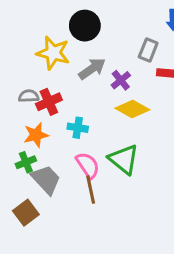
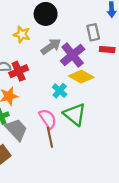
gray rectangle: (148, 50) -> (93, 32), turned -35
yellow star: (53, 53) -> (22, 34), size x0.7
purple cross: (121, 80) -> (73, 55), size x1.6
cyan cross: (78, 128) -> (60, 91), moved, turned 32

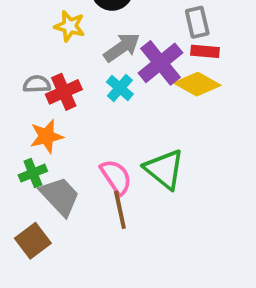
red rectangle: (107, 50) -> (205, 51), moved
yellow diamond: (81, 77) -> (197, 84), moved
cyan cross: (60, 91) -> (120, 88), moved

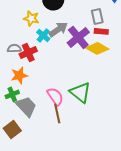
cyan cross: (120, 88) -> (43, 35), moved

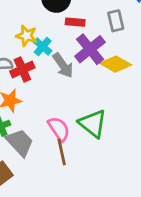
yellow star: (31, 18) -> (26, 36), moved
gray arrow: (58, 29) -> (63, 65), moved, turned 90
red rectangle: (101, 31) -> (75, 22), moved

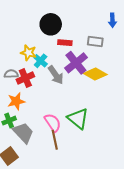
gray rectangle: (116, 21) -> (95, 42), turned -70

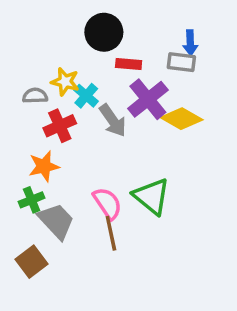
blue arrow: (112, 20) -> (190, 43), moved
gray semicircle: (11, 74) -> (35, 96), moved

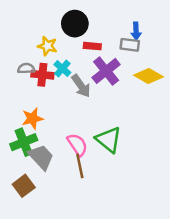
yellow star: (65, 82) -> (47, 46), moved
yellow diamond: (181, 119) -> (148, 76), moved
red cross: (60, 126) -> (42, 75), moved, turned 30
green cross: (32, 200) -> (24, 142), size x1.5

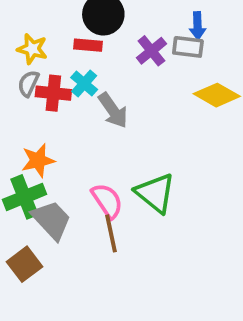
yellow star: (47, 46) -> (32, 49), moved
red rectangle: (92, 46) -> (88, 45), moved
gray semicircle: (26, 69) -> (28, 83), turned -63
purple cross: (106, 71) -> (151, 51), moved, size x0.7

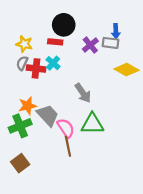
gray arrow: (113, 110) -> (83, 93), moved
green triangle: (155, 193) -> (92, 124), turned -40
gray trapezoid: (51, 220) -> (48, 115), moved

